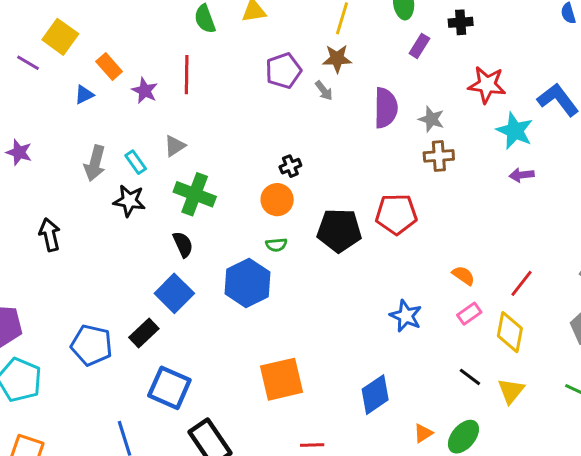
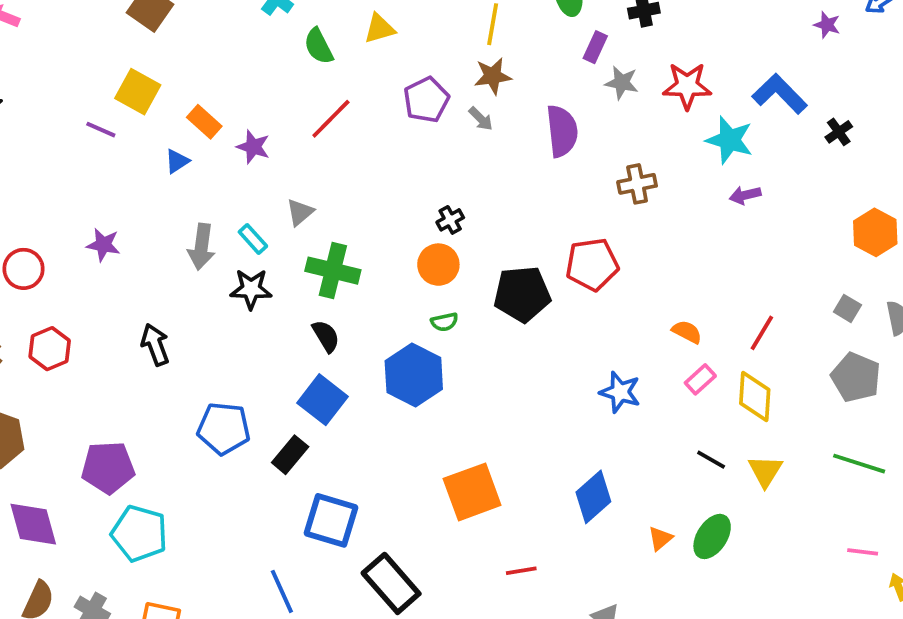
red line: (187, 75) -> (331, 119), moved, turned 51
gray star: (431, 119) -> (622, 83), moved
blue pentagon: (92, 345) -> (224, 428), moved

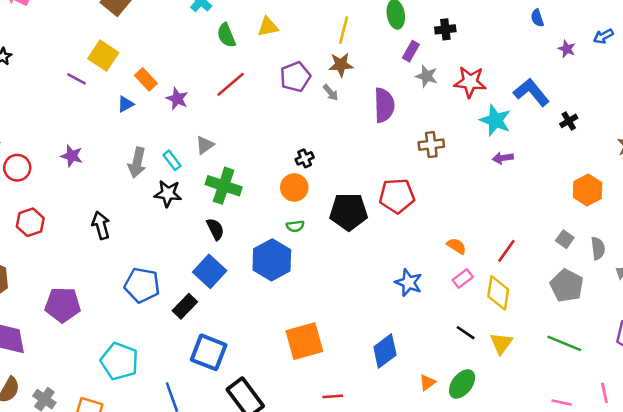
cyan pentagon: (139, 534) -> (119, 361), moved

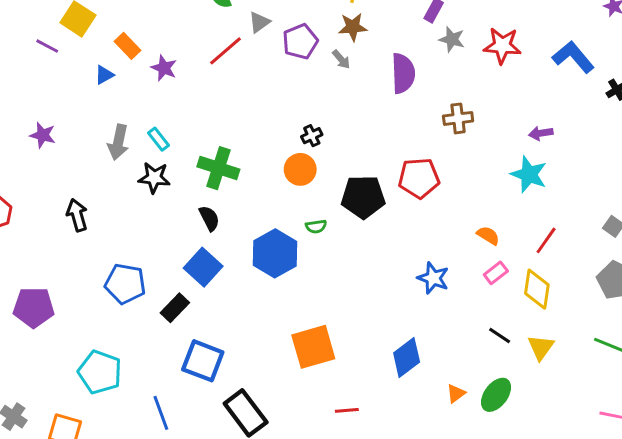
cyan star: (495, 120) -> (529, 174), moved
gray triangle: (205, 145) -> (259, 22), moved
green semicircle: (295, 226) -> (316, 226), moved

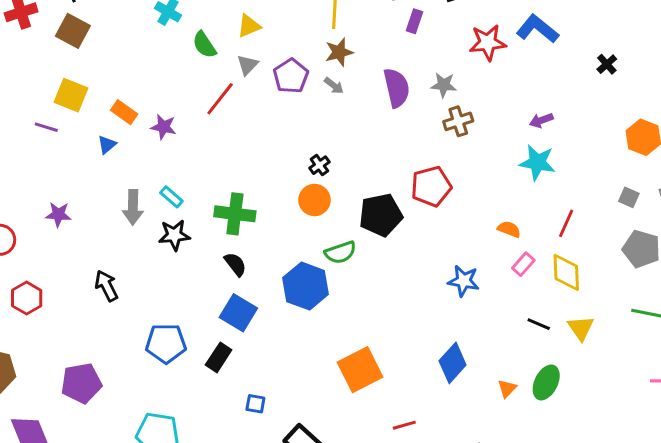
gray star: (452, 39) -> (444, 85), moved
blue L-shape: (573, 57) -> (537, 29), moved
green semicircle: (316, 226) -> (340, 252), size x1.5
blue square: (203, 361) -> (255, 404), size x0.5

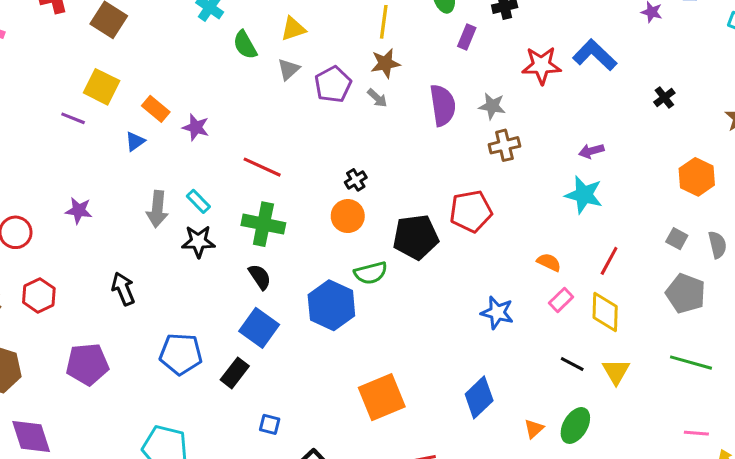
red line: (220, 99) -> (262, 167), moved, turned 72
purple pentagon: (81, 383) -> (87, 364), moved

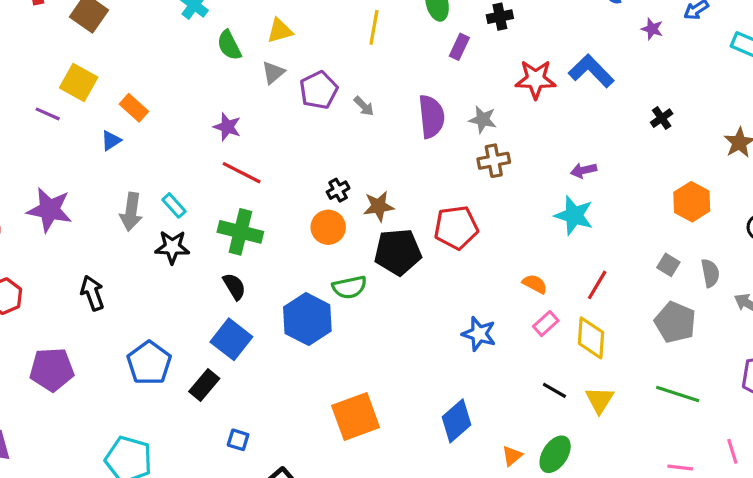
brown star: (385, 63) -> (379, 206), moved
purple star: (196, 127) -> (227, 127), moved
purple star: (79, 211) -> (49, 210), size x1.6
blue pentagon: (181, 354) -> (149, 363), turned 30

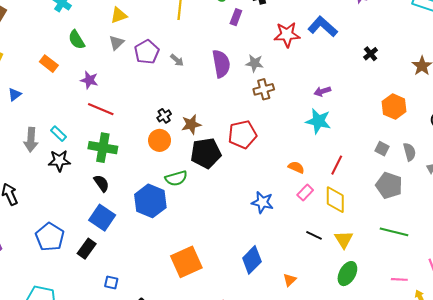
green semicircle: (229, 45) -> (76, 40), moved
orange rectangle: (134, 108) -> (49, 64), moved
green ellipse: (555, 454) -> (347, 274), moved

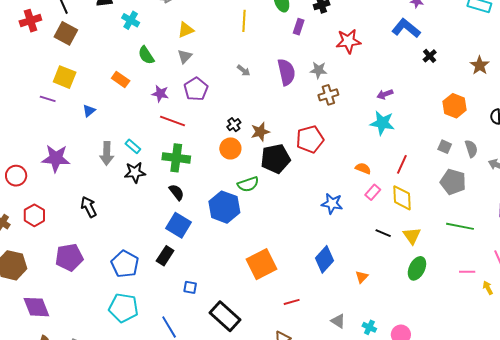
blue L-shape: (323, 27) -> (406, 28), moved
purple pentagon: (147, 52) -> (196, 89), moved
blue pentagon: (50, 237) -> (125, 264), moved

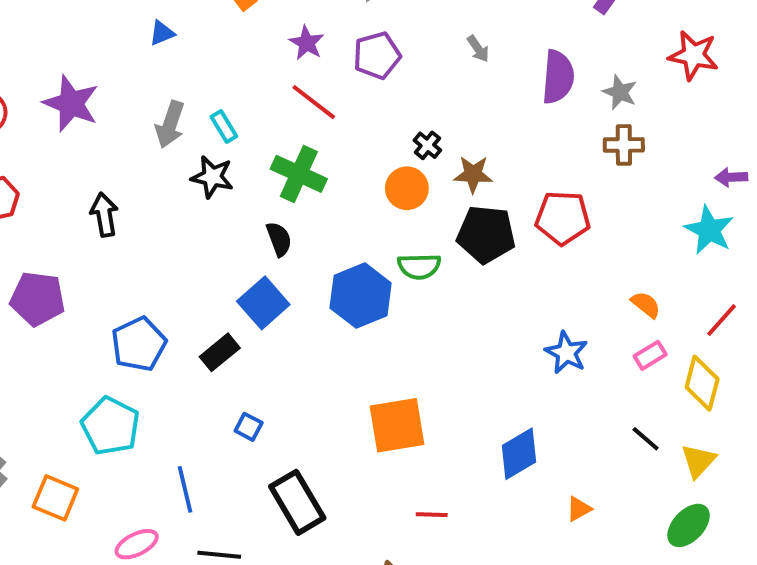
black cross: (234, 125) -> (427, 145), turned -32

